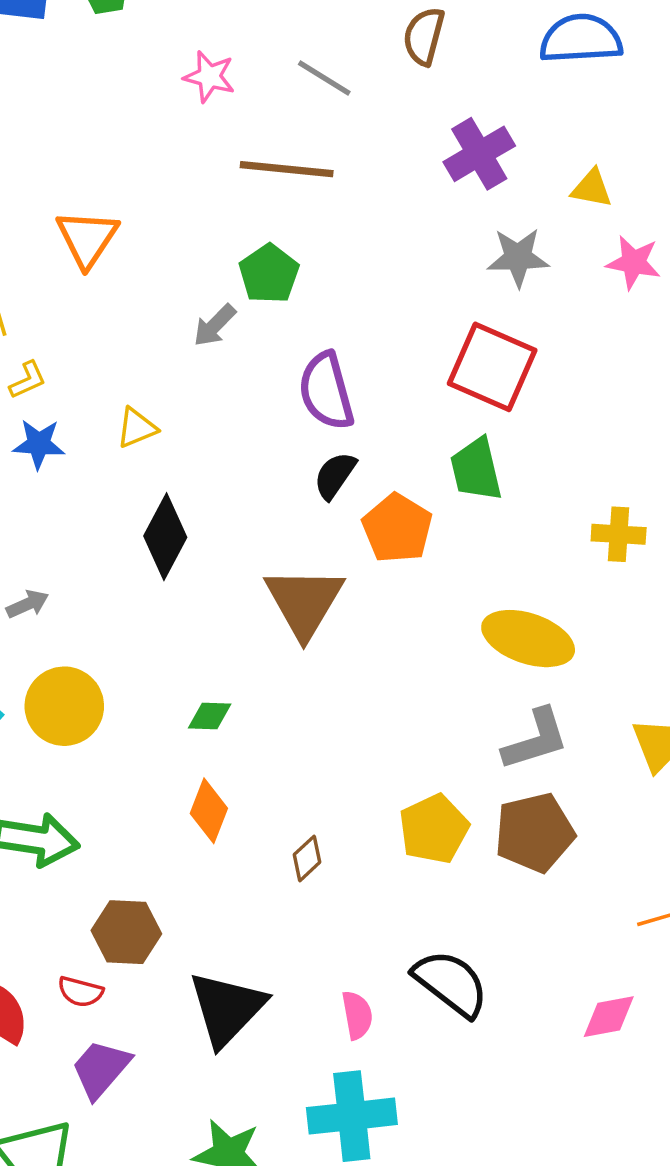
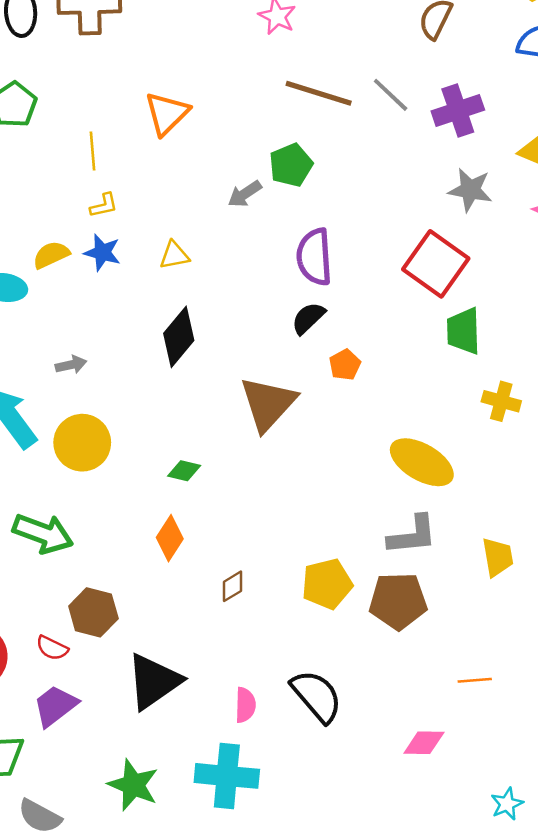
gray line: (324, 78) -> (391, 95), moved
green trapezoid: (476, 469) -> (463, 331), moved
orange pentagon: (397, 528) -> (345, 365), size x0.6

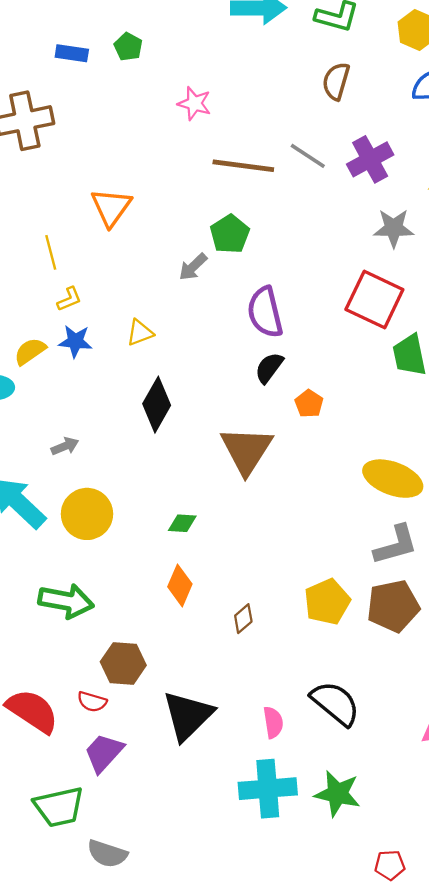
green star: (133, 785) -> (337, 794), moved

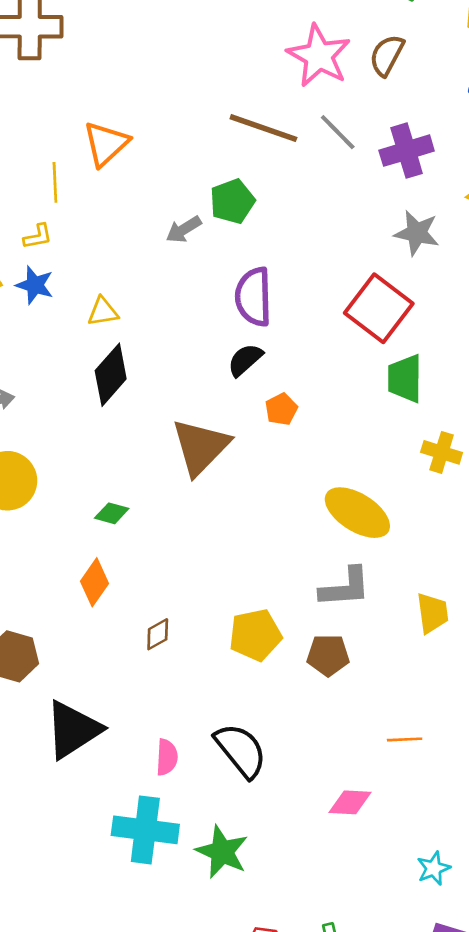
pink star: (194, 103) -> (319, 56), moved, size x1.6
yellow line: (51, 252) -> (55, 182), moved
yellow triangle: (140, 333) -> (103, 312), moved
brown pentagon: (393, 606) -> (328, 655), size x0.7

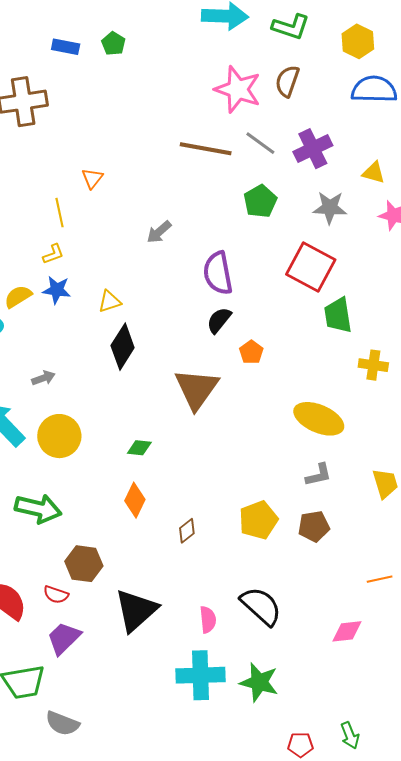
orange triangle: (106, 144) -> (92, 178), size x0.6
green pentagon: (232, 201) -> (260, 201), moved
gray L-shape: (345, 587) -> (318, 475), size x0.7

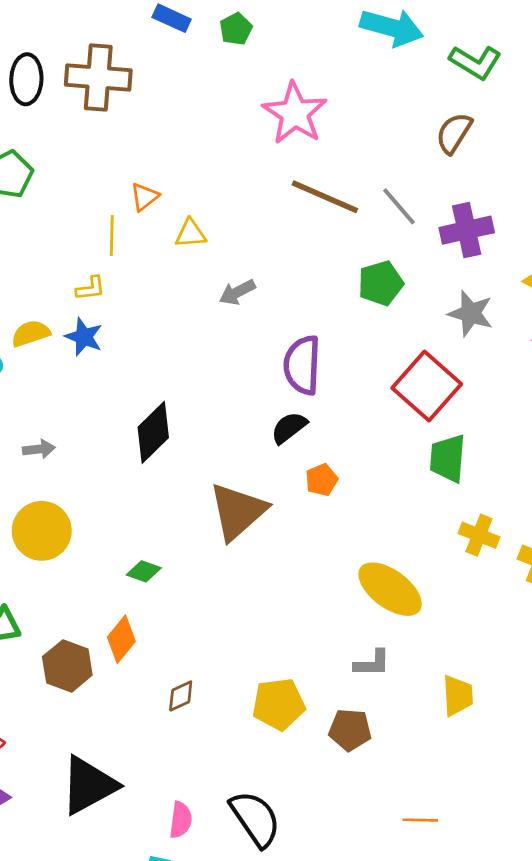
pink star: (238, 89) -> (295, 113), moved
orange triangle: (92, 178) -> (144, 197), moved
yellow triangle: (110, 301) -> (191, 233), moved
brown hexagon: (84, 564) -> (67, 666), moved

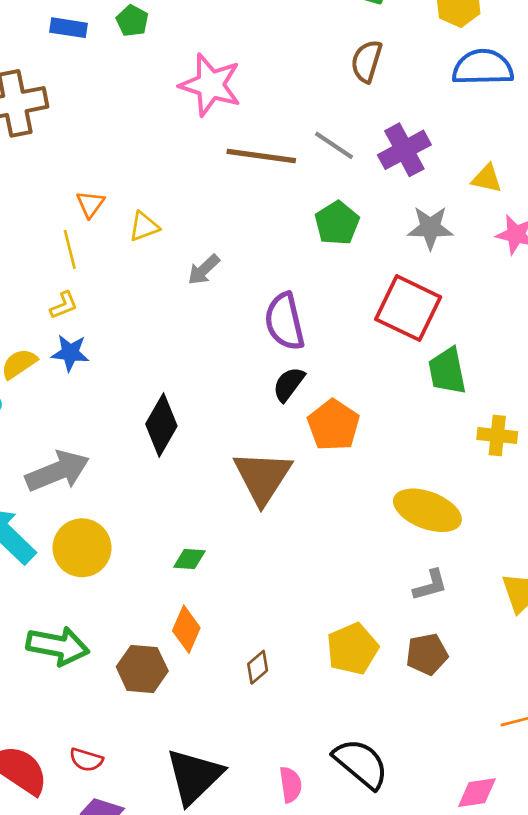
gray arrow: (39, 449) -> (58, 471), size x2.0
orange pentagon: (322, 480) -> (333, 425), size x1.6

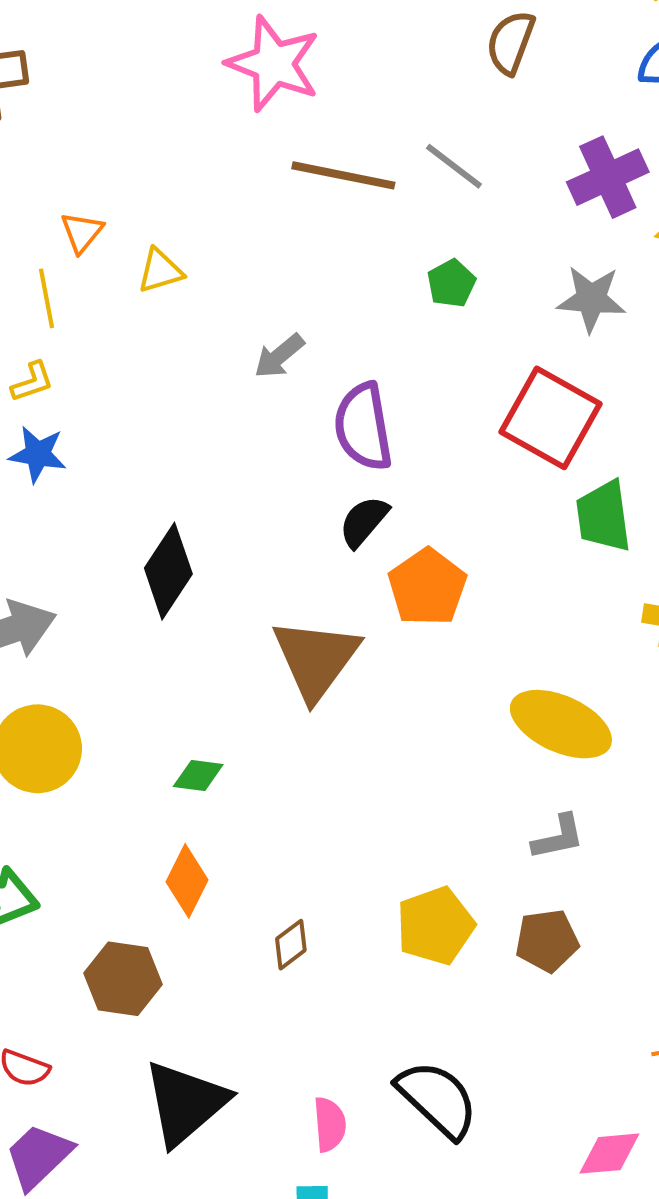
purple cross: (404, 150) -> (608, 177), moved
green pentagon: (337, 223) -> (451, 283), size x0.7
gray arrow: (204, 270) -> (279, 356), moved
brown hexagon: (142, 669) -> (123, 979), moved

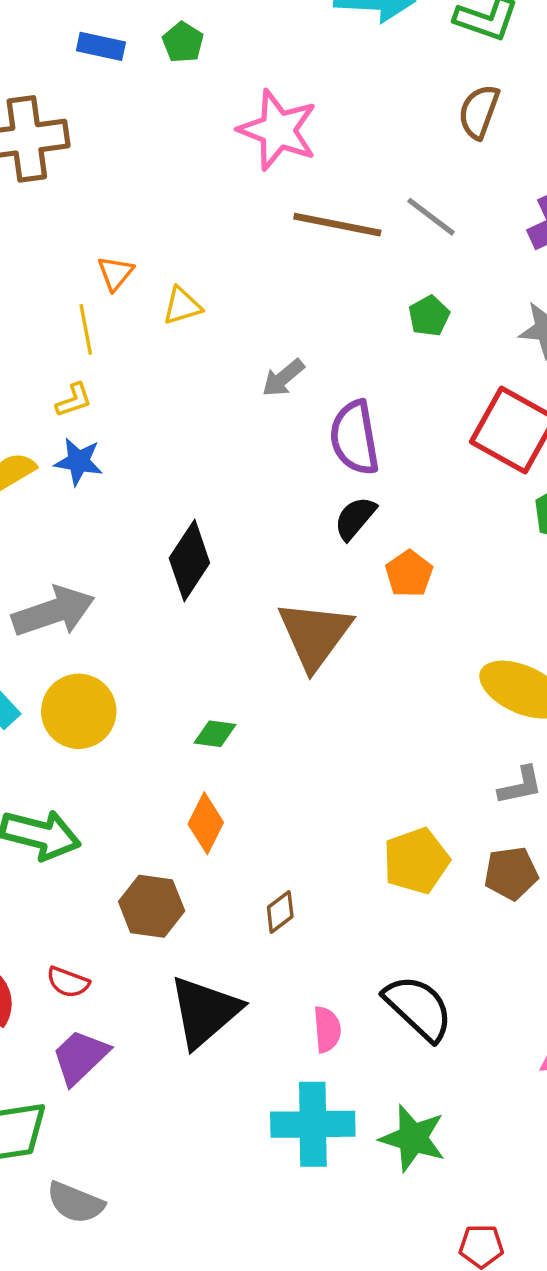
orange pentagon: (427, 587) -> (409, 574), size x0.7
brown diamond: (291, 945) -> (280, 912), moved

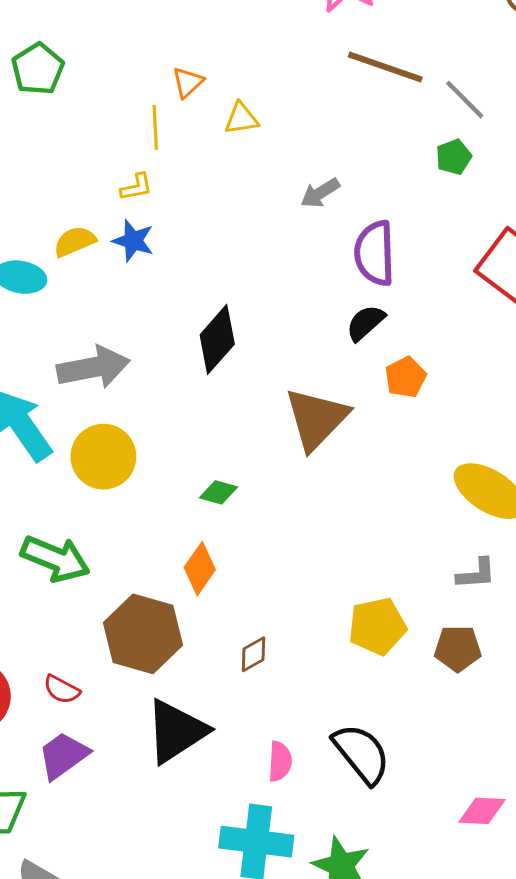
gray line: (431, 217) -> (465, 100), moved
brown hexagon: (152, 906) -> (143, 634), size x1.4

